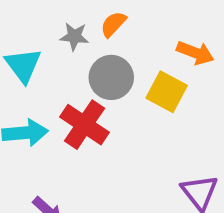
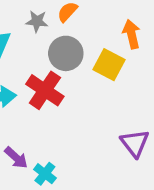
orange arrow: (195, 53) -> (132, 34), turned -124

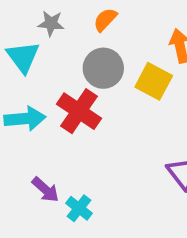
gray star: (37, 21) -> (51, 23), moved

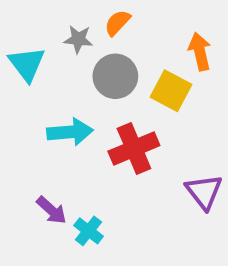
gray star: (51, 23) -> (78, 39), moved
red cross: (79, 111) -> (134, 148), moved, turned 33
cyan arrow: (25, 119) -> (70, 132), moved

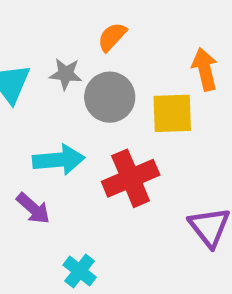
gray star: (78, 39) -> (66, 74), moved
yellow square: (171, 91) -> (172, 113), turned -30
purple arrow: (51, 210) -> (33, 208), moved

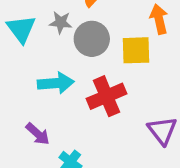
purple arrow: (33, 208) -> (38, 134), moved

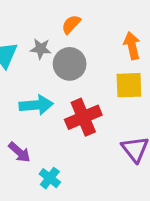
yellow square: (136, 50) -> (129, 85), moved

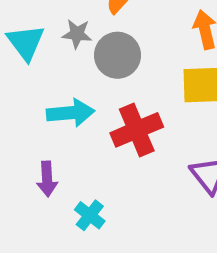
purple arrow: (19, 152) -> (47, 179), turned 45

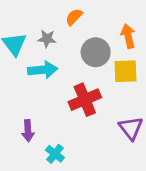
gray circle: (117, 55) -> (96, 52), moved
cyan arrow: (71, 113) -> (43, 70), moved

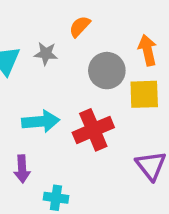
cyan arrow: (43, 70) -> (41, 121), moved
cyan cross: (55, 154) -> (56, 198), turned -30

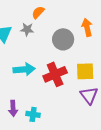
orange semicircle: (80, 26) -> (38, 12), moved
yellow square: (144, 94) -> (85, 71), moved
purple arrow: (22, 169) -> (13, 108), moved

